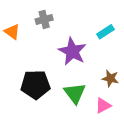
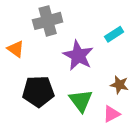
gray cross: (44, 19) -> (48, 21), size x1.5
orange triangle: (12, 32) -> (16, 49), moved

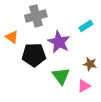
black pentagon: (38, 91) -> (34, 55), moved

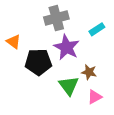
gray cross: (36, 16) -> (56, 18), moved
brown star: (90, 64) -> (89, 72), moved

